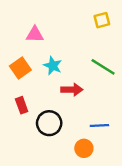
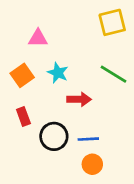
yellow square: (102, 20) -> (112, 22), size x1.5
blue line: (99, 126) -> (88, 139), moved

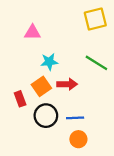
cyan star: (58, 73) -> (49, 62), turned -30
orange square: (22, 75) -> (41, 86), moved

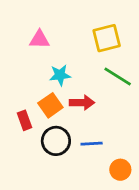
yellow square: (95, 19) -> (107, 38), moved
orange circle: (78, 139) -> (120, 170), moved

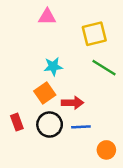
pink triangle: (39, 40) -> (47, 17), moved
red arrow: (82, 103) -> (73, 103), moved
red rectangle: (24, 120) -> (17, 122), moved

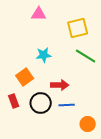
orange square: (45, 93) -> (25, 77), moved

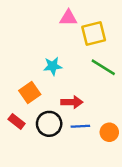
pink triangle: (39, 14) -> (68, 18), moved
red rectangle: (14, 101) -> (17, 121), turned -32
orange circle: (88, 124) -> (109, 132), moved

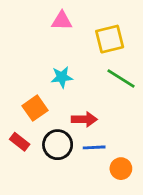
pink triangle: (68, 18) -> (62, 21), moved
orange circle: (109, 132) -> (121, 169), moved

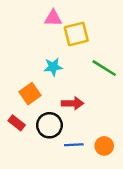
yellow square: (110, 39) -> (76, 34), moved
blue line: (94, 147) -> (74, 145), moved

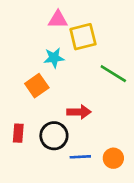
cyan star: (53, 67) -> (54, 58), moved
orange square: (30, 94) -> (37, 86), moved
red rectangle: (17, 123) -> (18, 133), turned 56

